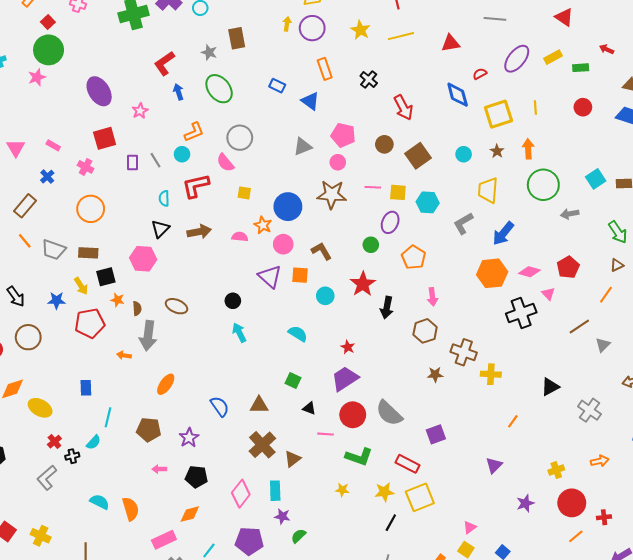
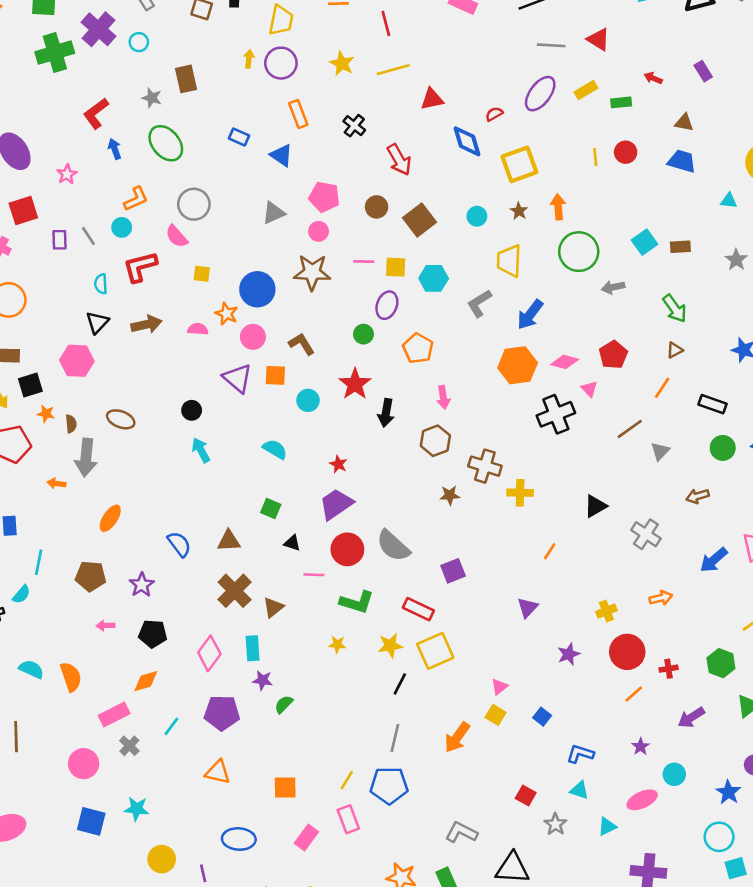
gray line: (495, 19) -> (551, 45), moved
red triangle: (451, 43) -> (432, 99), moved
yellow line: (535, 107) -> (595, 157), moved

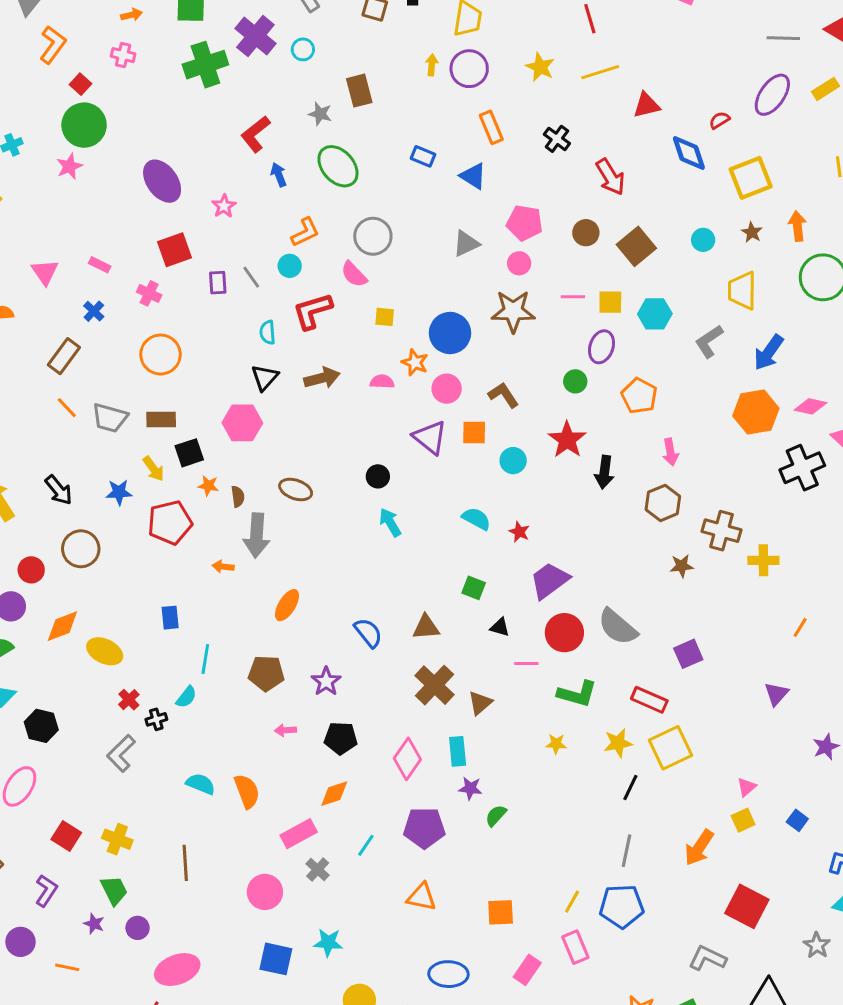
red star: (338, 464) -> (519, 532), moved
yellow square: (496, 715) -> (743, 820), turned 36
red square: (526, 796) -> (747, 906), moved, size x1.8

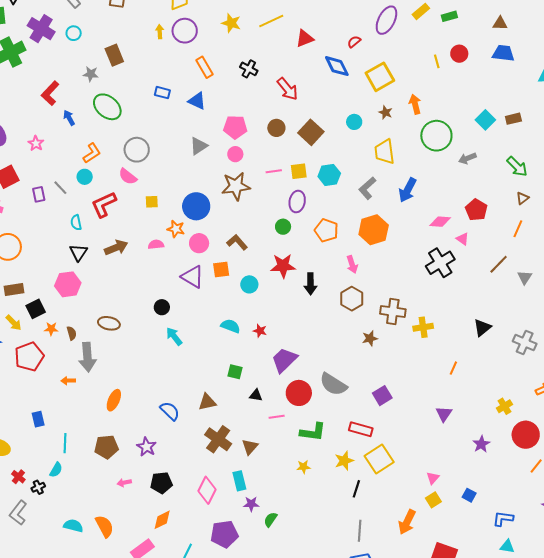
orange hexagon: (756, 412) -> (374, 230), moved
red star: (567, 440) -> (283, 266), turned -30

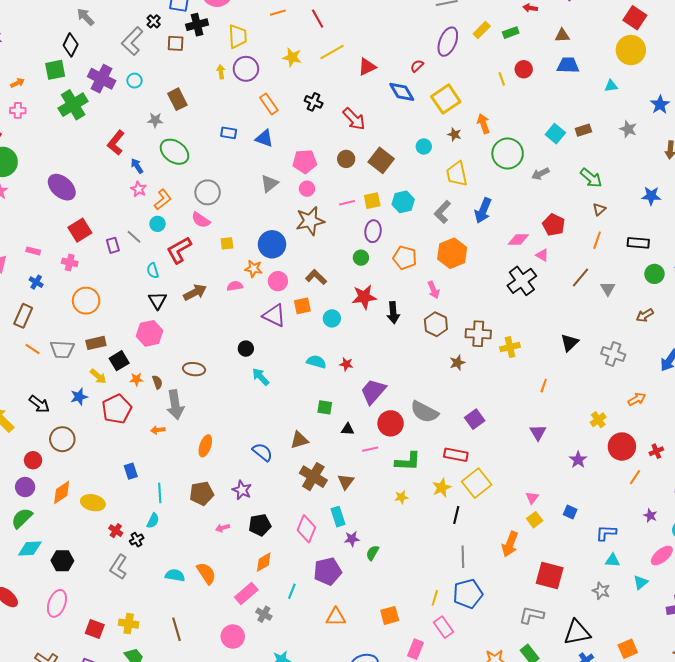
pink star: (36, 143) -> (139, 189), moved

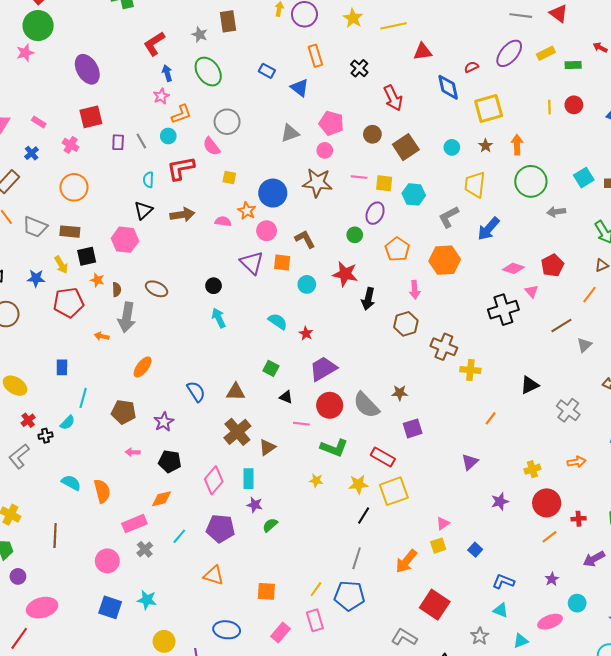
brown star: (457, 363) -> (400, 393), moved

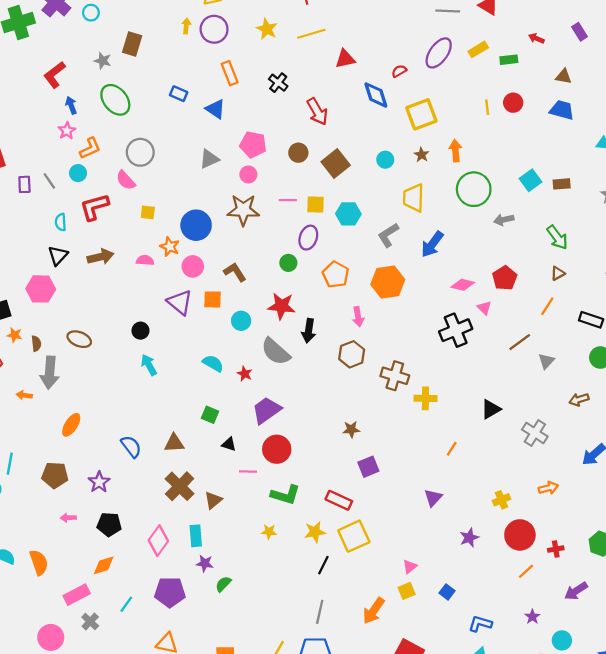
brown rectangle: (228, 21) -> (132, 44), turned 30
gray semicircle: (366, 405) -> (276, 352), moved

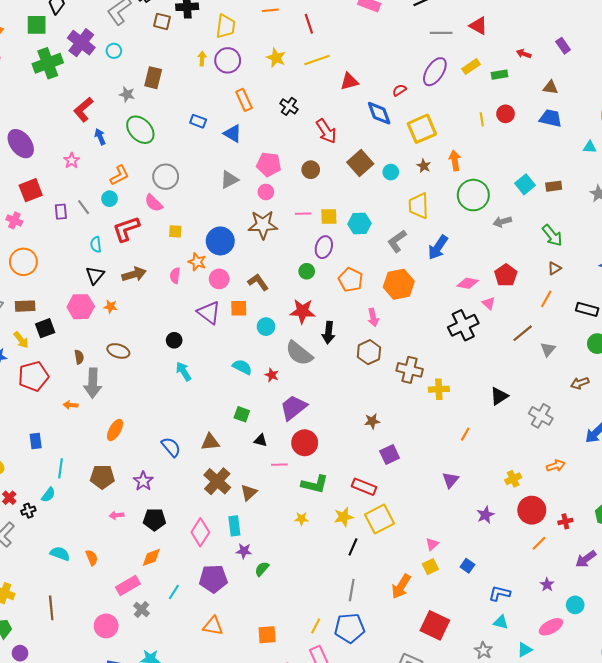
pink star: (67, 131) -> (72, 161), moved
brown square: (336, 164) -> (360, 163), moved
pink semicircle: (145, 260) -> (175, 276), turned -84
orange star: (15, 335) -> (110, 307), moved
orange semicircle: (39, 562) -> (92, 558), size x0.7

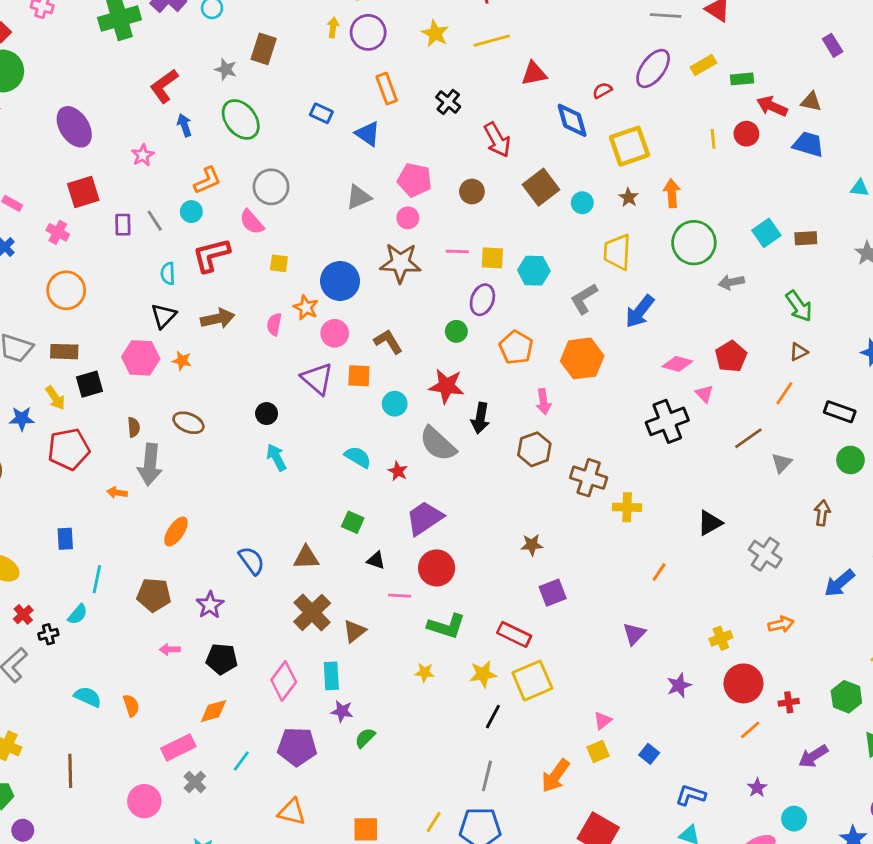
red arrow: (524, 54) -> (772, 106), moved, size x1.5
brown arrow: (580, 383) -> (822, 513), turned 114

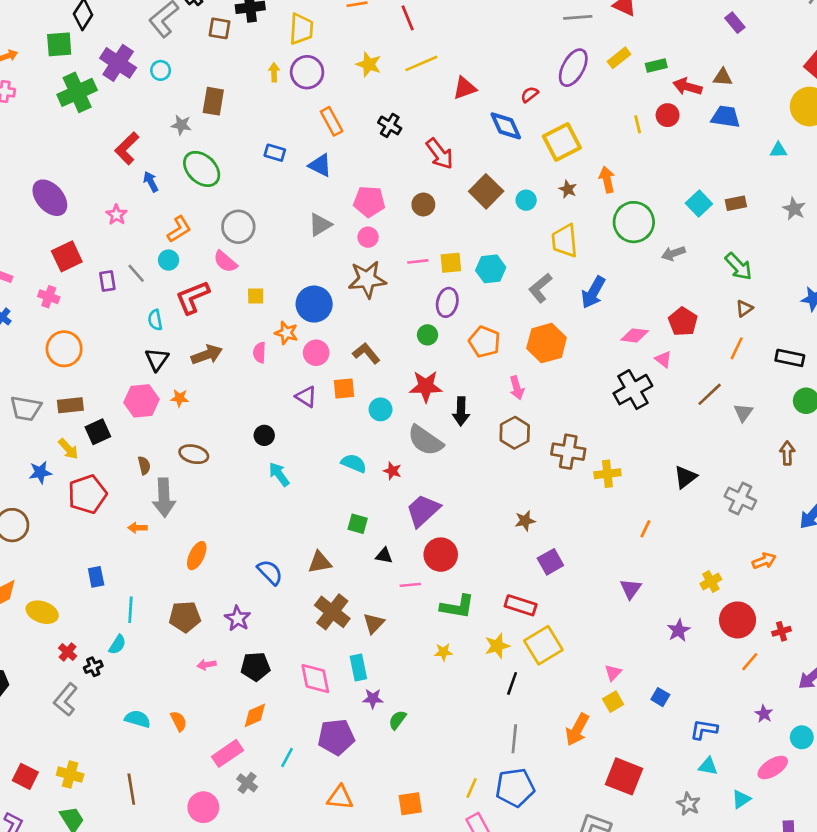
purple triangle: (317, 379) -> (306, 397), size x0.7
pink diamond: (284, 681) -> (315, 679), turned -40

